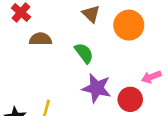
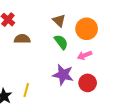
green semicircle: (84, 53) -> (61, 42), moved
pink arrow: (151, 77) -> (85, 55), moved

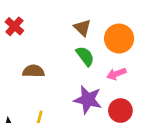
brown semicircle: (22, 39) -> (33, 71), moved

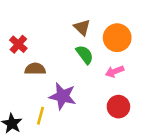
red cross: (14, 26) -> (18, 44), moved
purple star: (88, 100) -> (63, 96), moved

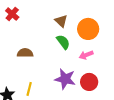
red cross: (18, 44) -> (12, 14), moved
purple star: (63, 96) -> (65, 79), moved

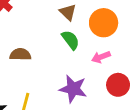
red circle: (89, 82) -> (118, 85), moved

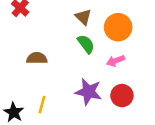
red circle: (118, 85) -> (122, 96), moved

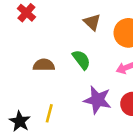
green semicircle: (86, 44) -> (81, 60), moved

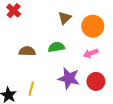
brown triangle: (92, 22) -> (65, 18), turned 32
green semicircle: (81, 60) -> (56, 47), turned -63

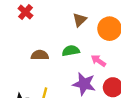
pink arrow: (91, 53) -> (98, 61), moved, turned 56

